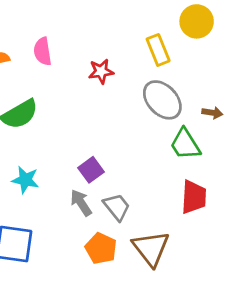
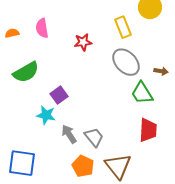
purple square: (91, 170) -> (59, 95), moved
cyan star: (25, 180) -> (46, 115), moved

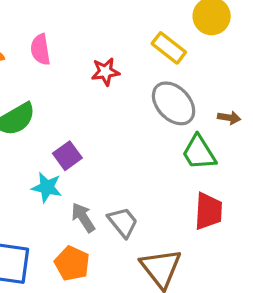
yellow rectangle: (123, 27) -> (169, 48), turned -30
orange pentagon: (83, 166) -> (72, 263), moved

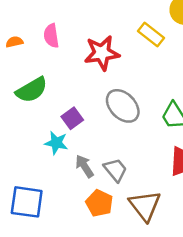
red star: (105, 72) -> (102, 53), size x1.6
gray ellipse: (174, 103) -> (123, 106), moved
orange pentagon: (72, 263) -> (99, 203), moved

